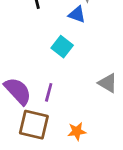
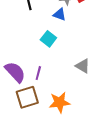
brown square: (34, 125) -> (27, 97), turned -30
orange star: (77, 131) -> (60, 102), size x1.5

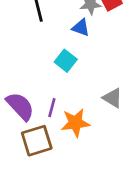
orange star: (60, 102) -> (75, 123), moved

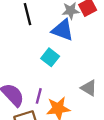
blue triangle: (81, 28) -> (63, 30), size x1.5

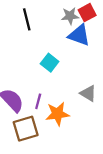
blue triangle: (63, 30) -> (79, 35), moved

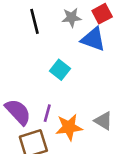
gray star: (70, 16) -> (72, 18), moved
gray triangle: (88, 93) -> (103, 121), moved

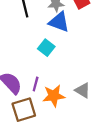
blue triangle: (93, 39) -> (59, 22), moved

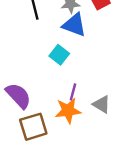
purple line: (36, 84) -> (73, 92), moved

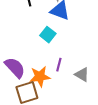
orange star: (68, 111) -> (40, 77), moved

